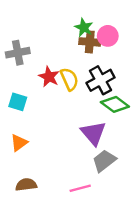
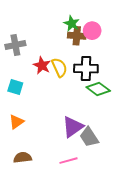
black cross: (101, 80) -> (86, 69), turned 30
purple triangle: (93, 133) -> (73, 127), moved, turned 35
gray trapezoid: (104, 161) -> (89, 137), turned -85

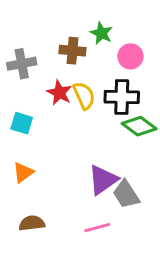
pink circle: (92, 31) -> (130, 56), moved
brown cross: (77, 36) -> (72, 51), moved

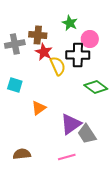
brown cross: (72, 51) -> (38, 35), moved
red star: (59, 93) -> (44, 52), moved
black cross: (122, 97) -> (78, 55), moved
orange triangle: (23, 172) -> (39, 108), moved

